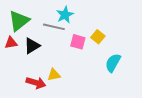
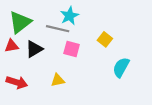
pink square: (78, 42) -> (72, 49), moved
red arrow: (36, 83) -> (17, 82), moved

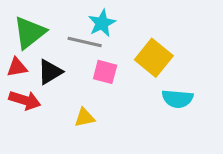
yellow square: (105, 39) -> (154, 58), size x1.6
cyan semicircle: (121, 67) -> (177, 99), turned -114
red arrow: (17, 82) -> (25, 100), moved

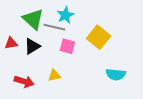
green triangle: (30, 33) -> (33, 19), moved, turned -40
cyan semicircle: (177, 99) -> (116, 74), moved
red arrow: (25, 100) -> (24, 81), moved

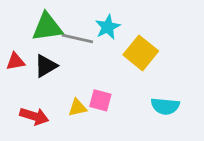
cyan star: (65, 15) -> (108, 27), moved
green triangle: (33, 19) -> (47, 27), turned -50
pink square: (67, 46) -> (100, 100), moved

